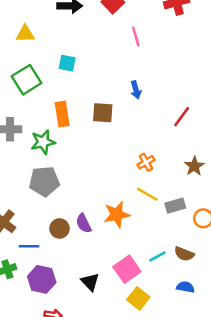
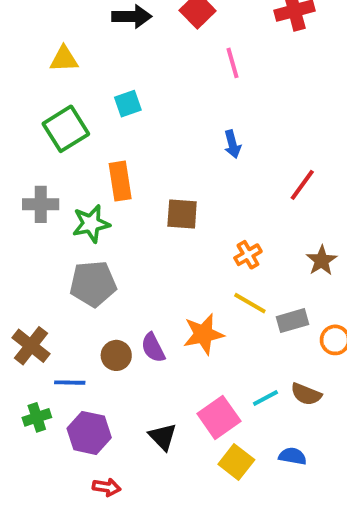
cyan square: (67, 63) -> (128, 104), turned -30
brown square: (103, 113) -> (182, 214), moved
blue semicircle: (185, 287) -> (293, 456), moved

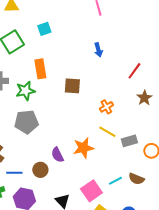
brown star: (322, 261) -> (144, 98), moved
brown circle: (116, 355) -> (40, 170), moved

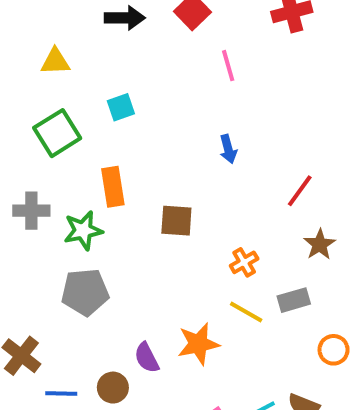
gray rectangle: (129, 141) -> (294, 300), moved

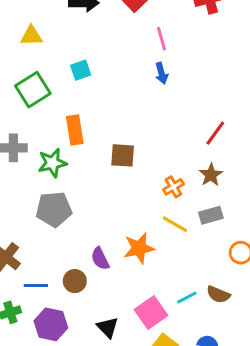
blue arrow: (228, 149) -> (161, 73), moved
brown star: (320, 244) -> (211, 175), moved

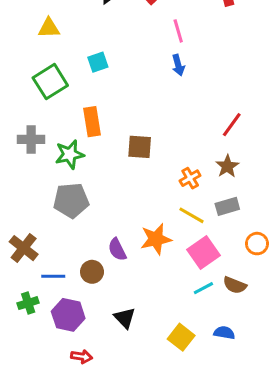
pink square: (151, 312) -> (203, 252), moved

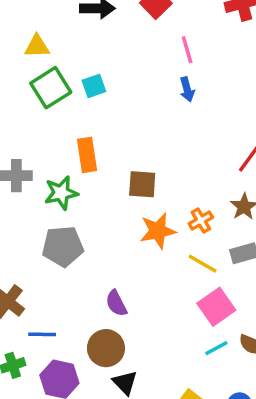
green square: (50, 82) -> (51, 88), moved
orange star: (156, 239) -> (158, 231), moved
brown circle: (92, 272) -> (106, 348), moved, size x1.4

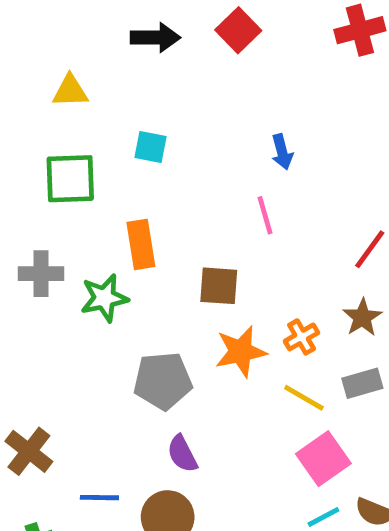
pink line: (187, 50) -> (265, 215), moved
cyan square: (94, 86) -> (151, 147), turned 30
green square: (51, 88) -> (70, 179), moved, turned 30
gray pentagon: (63, 246) -> (163, 381), moved
blue line: (42, 334) -> (99, 498), moved

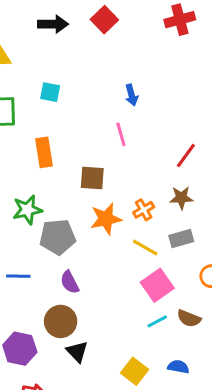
green star: (104, 298) -> (27, 210), moved
brown star: (362, 317) -> (181, 198), turned 30
blue line: (99, 498) -> (18, 276), moved

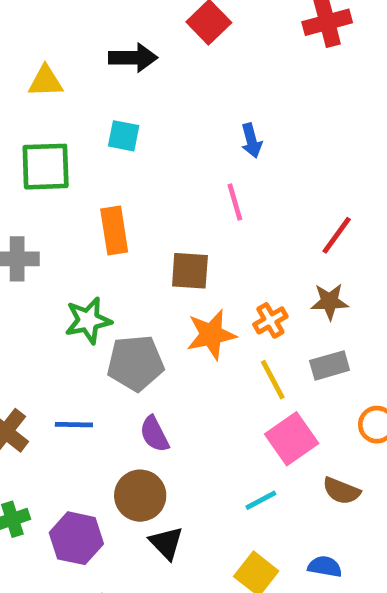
black arrow: (53, 24) -> (133, 58), moved
yellow line: (145, 248) -> (273, 380), turned 32
cyan line: (157, 321) -> (261, 500), moved

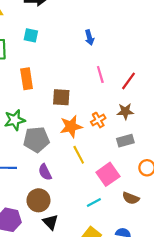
pink line: (235, 202) -> (100, 74), moved
yellow line: (273, 380) -> (79, 155), moved

